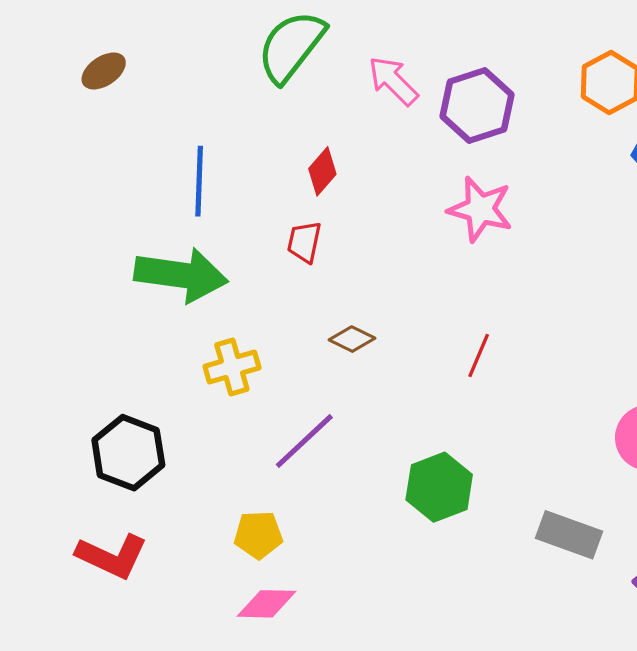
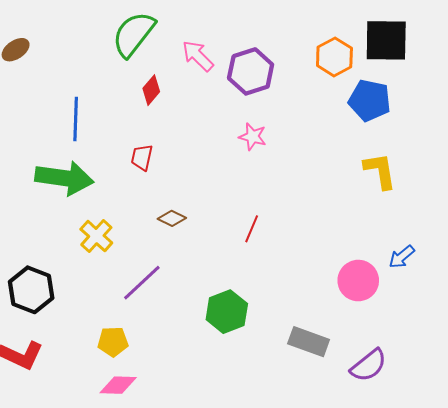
red diamond: (322, 171) -> (151, 90), moved
pink star: (480, 209) -> (253, 137), size x0.7
yellow cross: (232, 367) -> (96, 236), turned -32

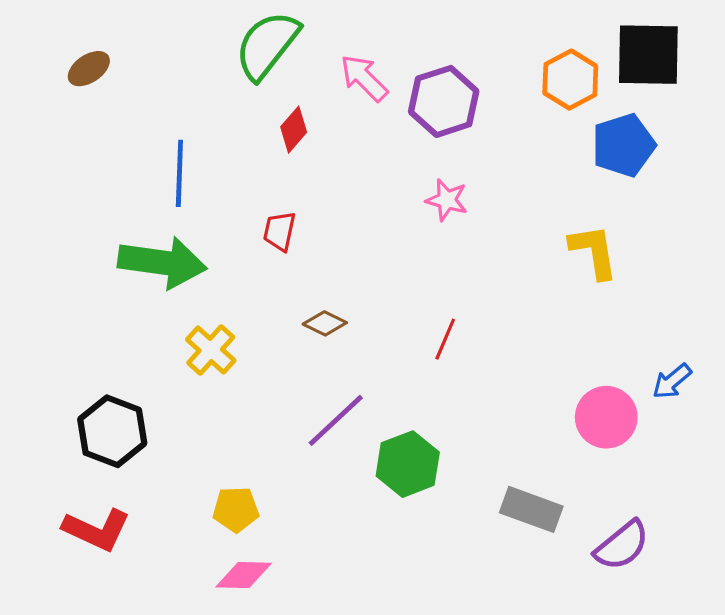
blue pentagon: (370, 100) -> (623, 145), turned -30
yellow L-shape: (380, 171) -> (594, 252), moved
purple line: (142, 283) -> (336, 420), moved

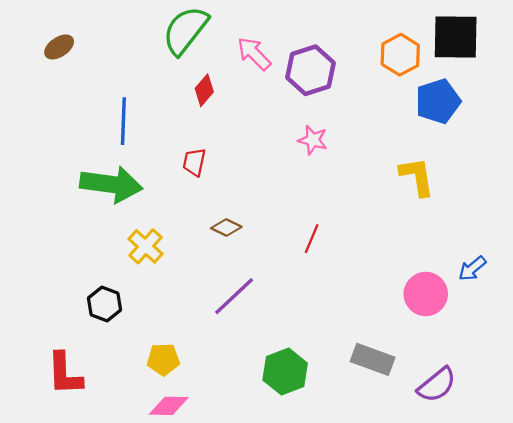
black hexagon: (112, 431) -> (105, 304), moved, size x0.7
green hexagon: (408, 464) -> (285, 372), moved
red L-shape: (97, 530) -> (65, 374), turned 63

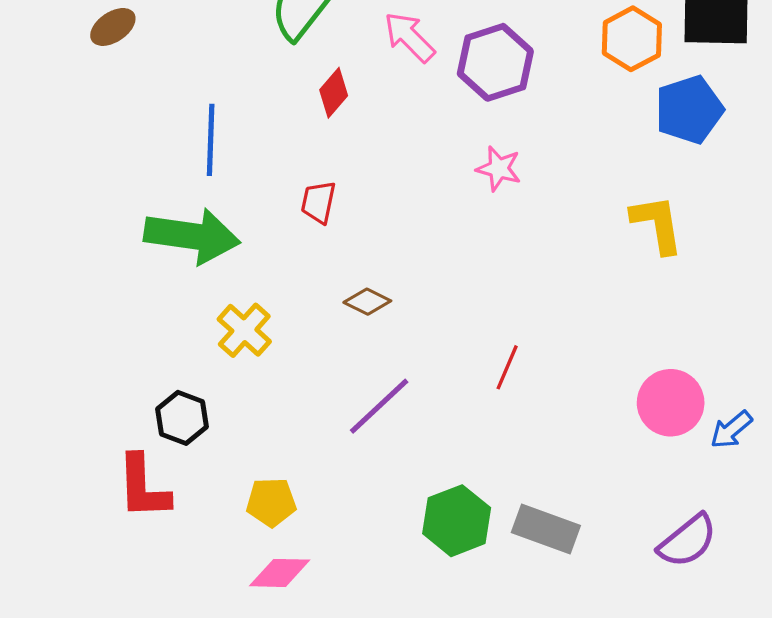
red line: (312, 239) -> (507, 367), moved
blue arrow: (472, 269) -> (731, 430), moved
gray rectangle: (373, 359) -> (546, 529), moved
red L-shape: (65, 374) -> (143, 487), moved

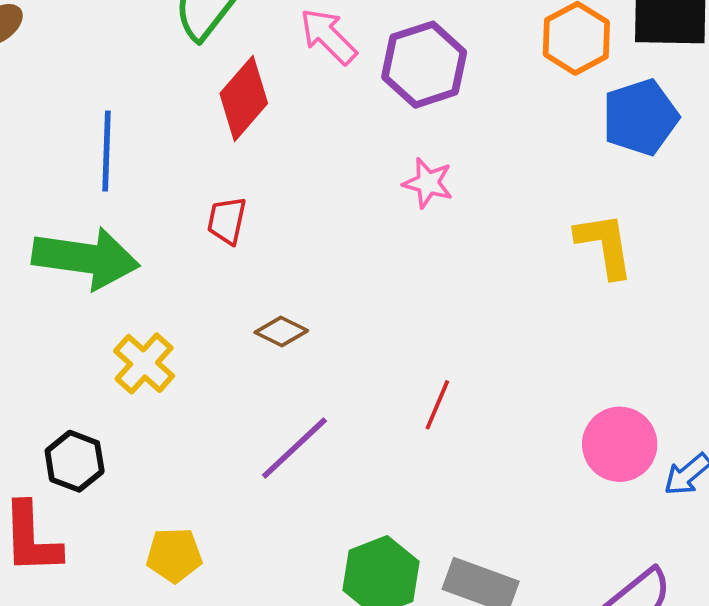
red diamond: (334, 93) -> (244, 98), size x1.5

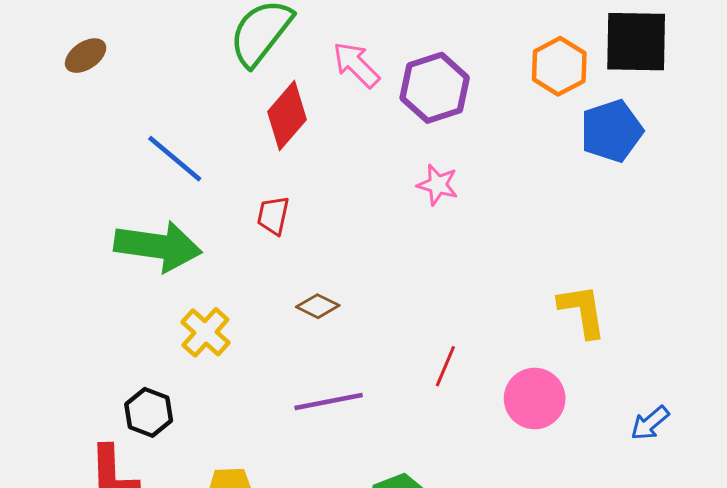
blue line: (107, 151) -> (175, 159), turned -52
yellow L-shape: (605, 245) -> (582, 311), moved
pink circle: (620, 444) -> (535, 398), moved
purple line: (294, 448) -> (329, 402), turned 32

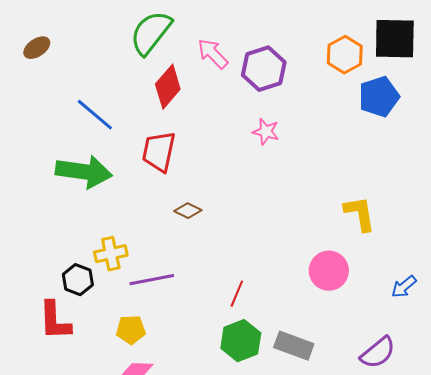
red trapezoid: (273, 215) -> (159, 152), size x1.6
yellow cross: (205, 332) -> (111, 254), moved, turned 36
red line: (445, 366) -> (237, 294), moved
purple line: (329, 402) -> (152, 280), moved

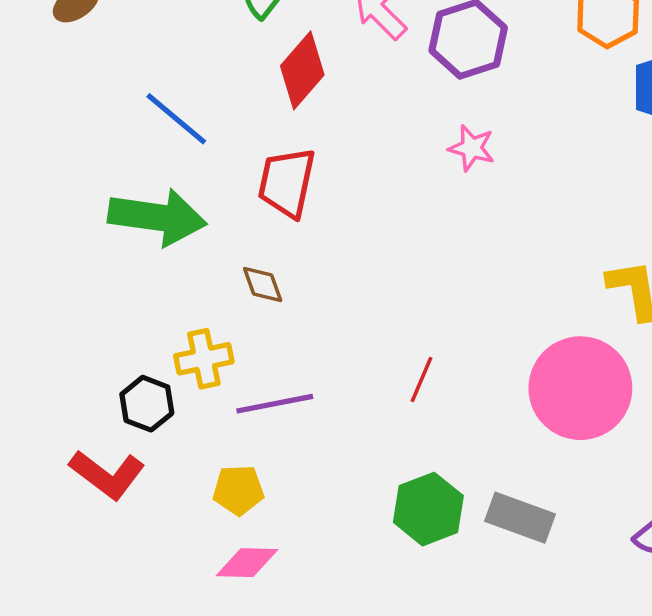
brown diamond: (188, 211) -> (263, 284), moved, turned 44
pink circle: (329, 271) -> (580, 388), size x1.5
red line: (237, 294) -> (422, 379), moved
red L-shape: (55, 321) -> (107, 474), turned -51

